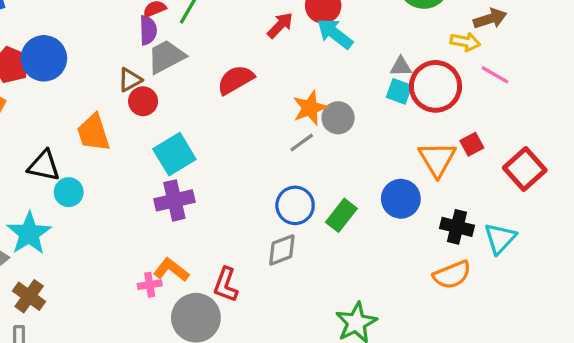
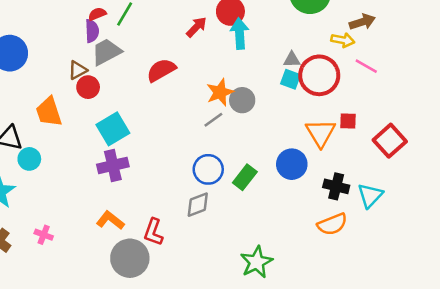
cyan arrow: (335, 34) -> (240, 34), turned 48
red square: (472, 144) -> (348, 121), turned 30
pink cross: (150, 285) -> (44, 235), moved, turned 30

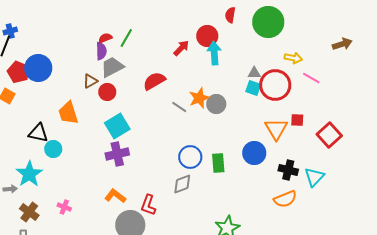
brown arrow: (362, 22) -> (342, 44), moved
red circle: (88, 87) -> (107, 92), moved
gray line: (213, 120) -> (179, 107), moved, turned 70
green rectangle: (245, 177) -> (218, 163), turned -42

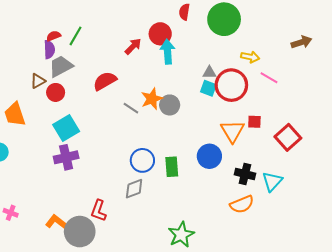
orange L-shape: (115, 196) -> (57, 222), moved

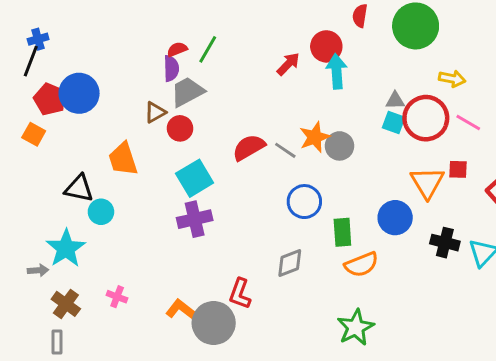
pink line: (269, 78) -> (468, 123), moved
red semicircle: (105, 81) -> (249, 147), moved
blue circle: (142, 160) -> (304, 202), moved
orange semicircle: (242, 204) -> (361, 264), moved

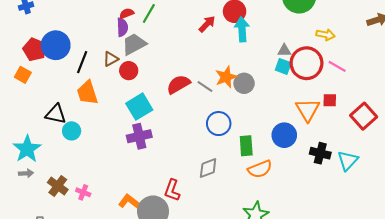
black line: (31, 61) -> (82, 62), moved
cyan star: (66, 248) -> (27, 149), moved
brown cross: (66, 304) -> (58, 186), moved

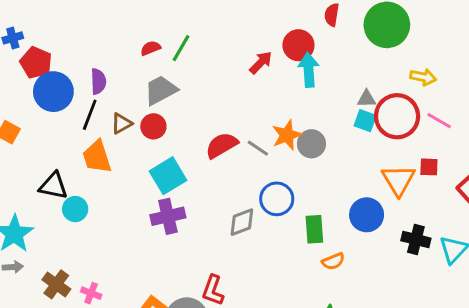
purple semicircle: (122, 27) -> (98, 81), moved
red pentagon: (35, 49) -> (36, 63), moved
brown triangle: (111, 59) -> (122, 123), moved
gray diamond: (208, 168) -> (242, 222), moved
orange semicircle: (260, 169) -> (333, 261), size x0.7

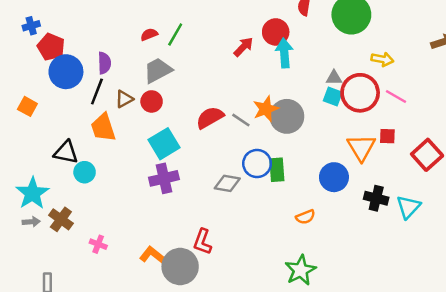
gray circle: (311, 144) -> (287, 116), size x1.4
gray diamond: (242, 222) -> (227, 183), turned 30
green rectangle: (314, 229) -> (277, 170), moved
brown cross: (56, 284) -> (61, 219), moved

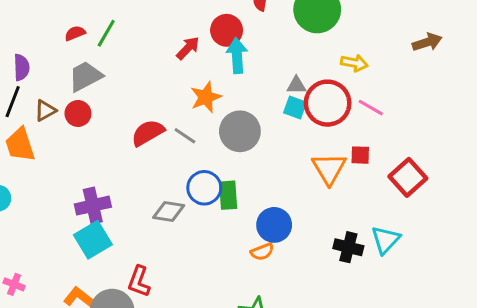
orange star: (266, 109) -> (206, 97), moved
cyan square: (164, 144) -> (93, 240), moved
blue circle: (334, 177) -> (274, 225), moved
black cross: (376, 198) -> (348, 247), moved

